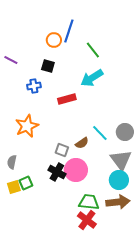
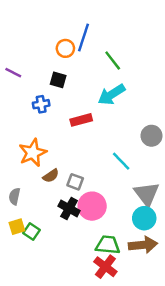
gray circle: (125, 132) -> (151, 136), moved
brown semicircle: (82, 143) -> (51, 176), moved
green square: (26, 183) -> (31, 232), moved, turned -32

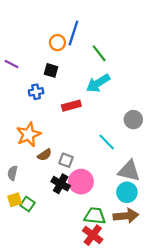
gray triangle: (147, 194) -> (129, 171), turned -40

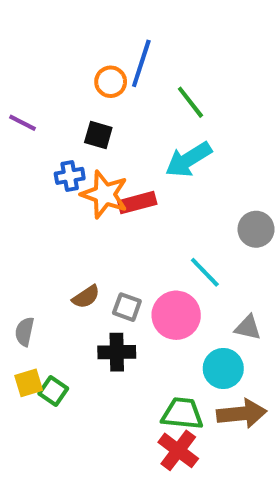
orange star: (29, 135) -> (104, 194), moved, turned -30
gray triangle: (129, 171) -> (248, 328), size x0.6
pink circle: (81, 182) -> (176, 315), moved
black cross: (61, 184) -> (117, 352), turned -30
cyan circle: (127, 192) -> (223, 368), moved

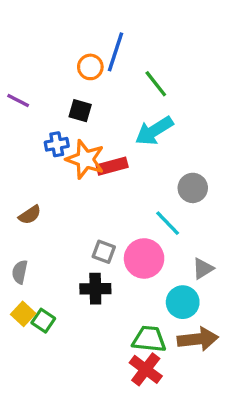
gray circle: (256, 229) -> (193, 188), moved
brown semicircle: (86, 297) -> (30, 215), moved
gray triangle: (248, 328) -> (203, 269), turned -45
yellow square: (29, 383) -> (23, 314), turned -30

